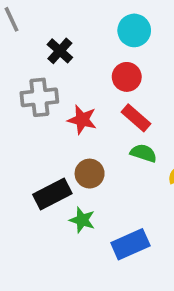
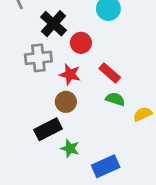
black cross: (60, 51) -> (54, 24), size x1.4
red circle: (127, 77) -> (81, 43), moved
brown circle: (90, 174) -> (66, 102), moved

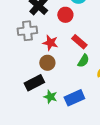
red circle: (81, 43) -> (65, 15), moved
green semicircle: (115, 99) -> (83, 61), turned 104
blue rectangle: (106, 166) -> (74, 98), moved

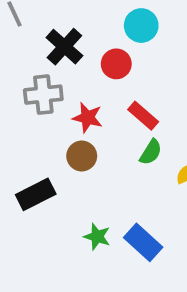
black rectangle: (34, 83) -> (36, 194), moved
green star: (50, 97) -> (97, 237), moved
blue rectangle: (74, 98) -> (143, 242), moved, turned 66

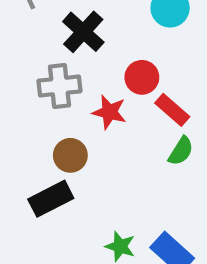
red circle: (116, 64) -> (142, 77), moved
brown circle: (82, 156) -> (70, 155), moved

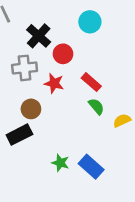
red circle: (142, 77) -> (63, 54), moved
green semicircle: (181, 151) -> (96, 106), turned -72

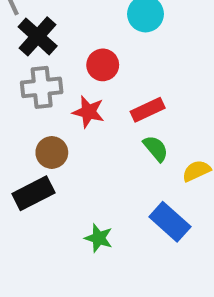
black cross: (39, 36) -> (38, 36), moved
red rectangle: (91, 82) -> (148, 110), turned -66
blue rectangle: (91, 167) -> (170, 222), moved

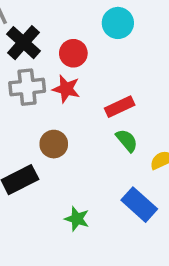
red circle: (103, 65) -> (73, 53), moved
red star: (88, 112) -> (66, 89), moved
brown circle: (52, 152) -> (54, 144), moved

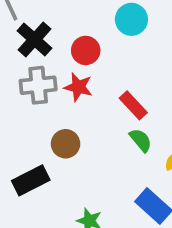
red rectangle: (120, 107) -> (133, 105), turned 72

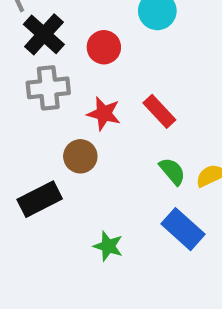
red star: (78, 87) -> (104, 114), moved
green semicircle: (141, 140) -> (172, 171), moved

